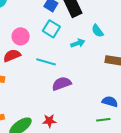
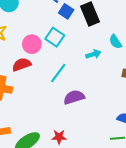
cyan square: (51, 29) -> (55, 37), moved
cyan line: (46, 62) -> (58, 73), turned -72

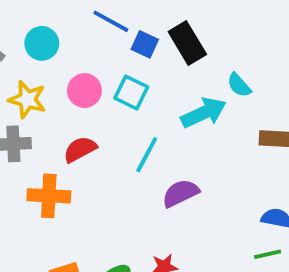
pink circle: (32, 44) -> (84, 91), moved
cyan arrow: (93, 54) -> (204, 113), size x1.6

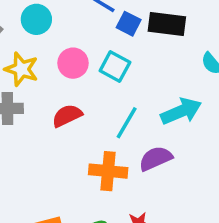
black rectangle: (187, 43) -> (167, 24), turned -54
cyan arrow: (204, 113) -> (181, 111), moved
orange cross: (49, 196) -> (108, 171), moved

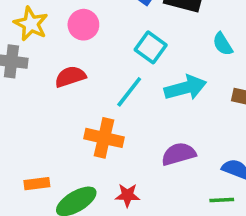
cyan square: (115, 66) -> (151, 47), moved
purple semicircle: (156, 158) -> (179, 154), moved

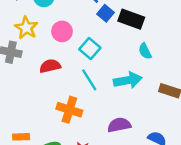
cyan semicircle: (223, 44) -> (145, 51), moved
cyan square: (151, 47) -> (90, 49), moved
cyan line: (129, 92) -> (89, 80), turned -75

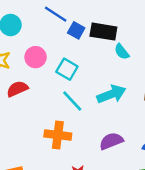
cyan semicircle: (145, 51) -> (122, 52), moved
red semicircle: (50, 66) -> (17, 89), moved

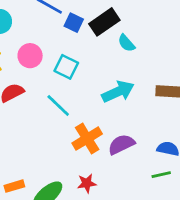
black rectangle: (103, 32) -> (104, 22), turned -40
cyan line: (72, 101) -> (58, 106), moved
orange cross: (58, 135) -> (87, 139), moved, turned -35

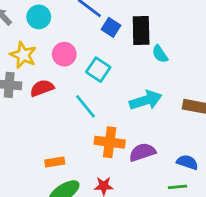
black rectangle: (104, 22) -> (141, 31), turned -64
orange cross: (87, 139) -> (110, 142), turned 32
orange rectangle: (14, 186) -> (55, 162), moved

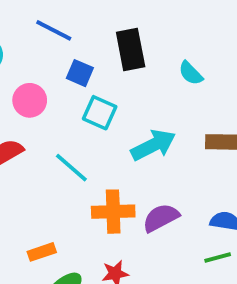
blue square: (111, 27) -> (80, 73), moved
cyan semicircle: (160, 54) -> (191, 73), moved
cyan square: (98, 70) -> (100, 113), moved

